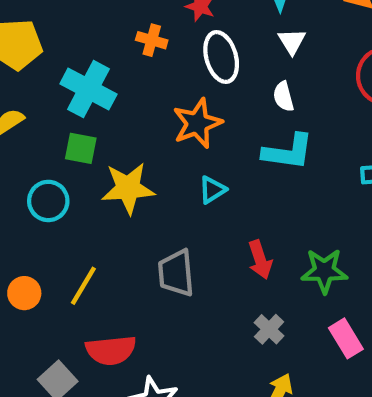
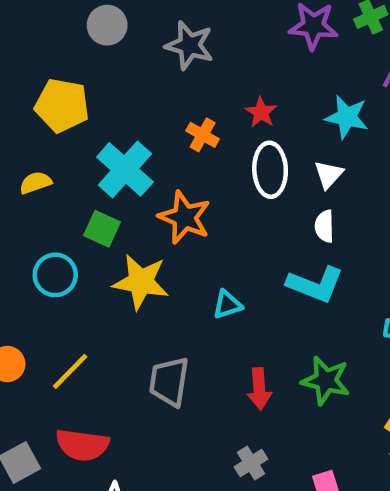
white triangle: (292, 41) -> (329, 174), moved
orange star: (197, 123) -> (185, 217), moved, turned 30
green star: (324, 271) -> (326, 381), moved

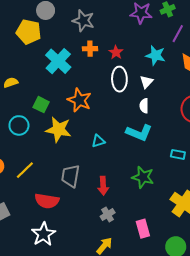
yellow pentagon: (62, 105) -> (29, 32), moved
orange cross: (203, 135) -> (90, 49), moved, turned -32
cyan cross: (125, 169) -> (58, 61), moved
red arrow: (259, 389) -> (103, 186), moved
red semicircle: (82, 445) -> (47, 201), moved

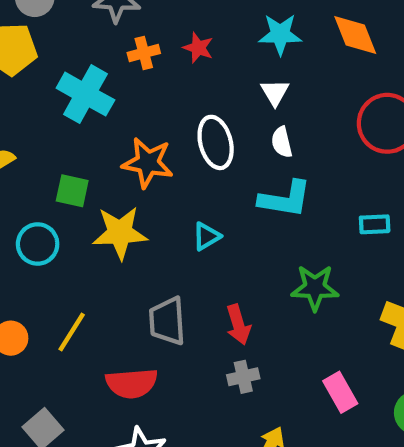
white ellipse: (119, 79) -> (216, 142), moved
gray cross: (108, 215) -> (243, 377), moved, turned 32

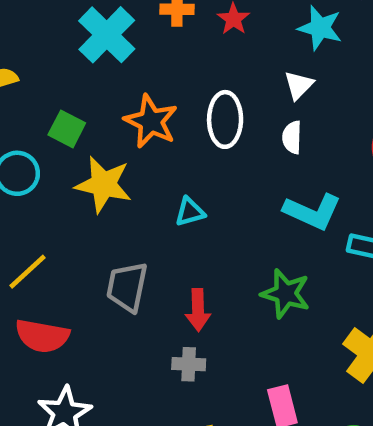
cyan L-shape: (285, 199) -> (312, 212), moved
red semicircle: (132, 383) -> (42, 336), moved

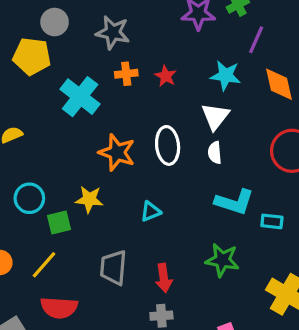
white triangle: (299, 85) -> (215, 116), size x1.4
green square: (67, 129) -> (59, 222), moved, turned -35
yellow star: (103, 184) -> (89, 199), size x0.7

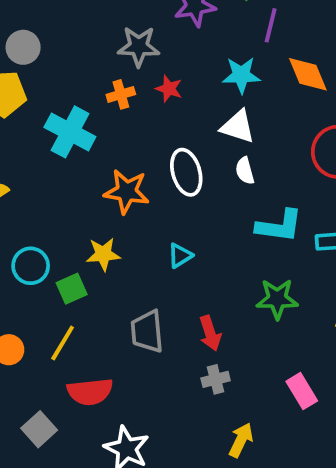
gray star: (113, 33) -> (139, 46), moved
white triangle: (215, 116) -> (238, 127), turned -40

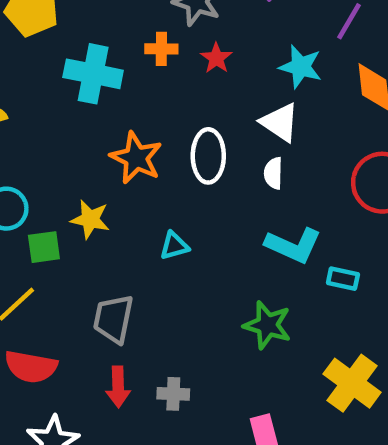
cyan cross: (70, 132) -> (93, 74), turned -33
red arrow: (210, 333) -> (118, 387), moved

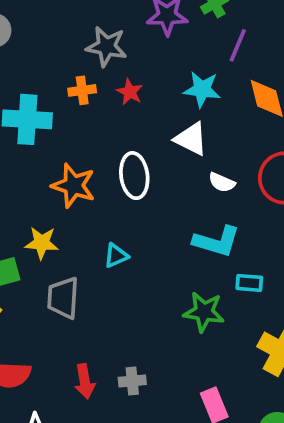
white semicircle: (273, 173) -> (222, 182), moved, turned -60
cyan rectangle: (343, 279) -> (249, 283), moved
gray trapezoid: (113, 319) -> (63, 298), moved

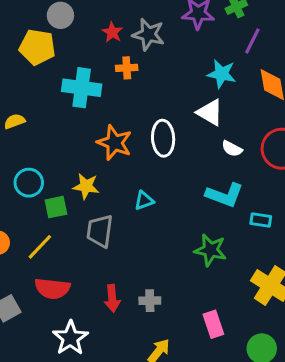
red star: (130, 92) -> (112, 32), moved
cyan rectangle: (249, 283) -> (261, 220), moved

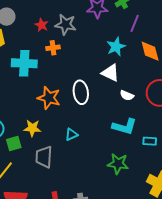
cyan star: (222, 74) -> (116, 47), turned -30

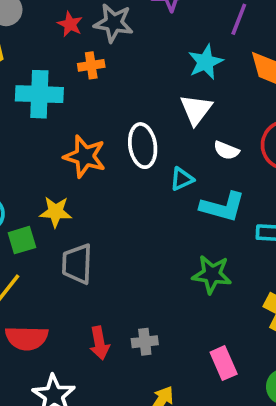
white triangle: (110, 73) -> (196, 109), turned 42
cyan triangle: (72, 134) -> (182, 179), moved

